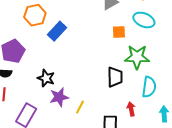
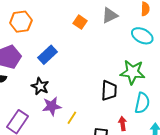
orange hexagon: (35, 15) -> (21, 22), moved
blue rectangle: (57, 31) -> (48, 55), moved
orange square: (119, 32) -> (80, 22), moved, turned 32

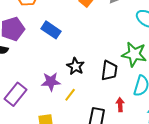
blue rectangle: (48, 55) -> (51, 30), turned 72
black star: (40, 86) -> (76, 66), moved

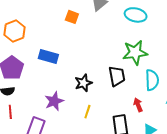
black star: (76, 66) -> (83, 83), turned -30
purple star: (51, 82) -> (54, 101), moved

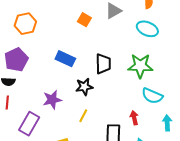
blue rectangle: (48, 57) -> (65, 59), moved
black trapezoid: (117, 76) -> (103, 64), moved
cyan semicircle: (152, 80) -> (152, 96), turned 105

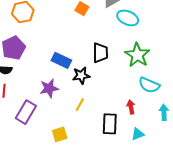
cyan ellipse: (147, 29) -> (128, 18), moved
blue rectangle: (65, 59) -> (61, 60), moved
green star: (140, 66) -> (137, 55), turned 30

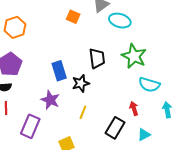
blue rectangle: (61, 60) -> (59, 71), turned 54
purple star: (49, 88) -> (50, 100), turned -30
black rectangle: (110, 124) -> (115, 128), turned 35

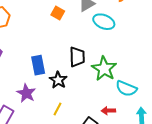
green star: (134, 56) -> (104, 69), moved
black star: (81, 83) -> (58, 80), turned -30
red arrow: (134, 109) -> (108, 111), turned -80

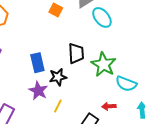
cyan ellipse: (104, 22) -> (102, 17), turned 30
black star: (58, 80) -> (58, 77), turned 30
purple star: (26, 93) -> (38, 91), moved

